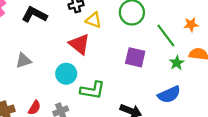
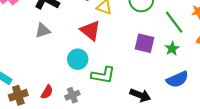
gray triangle: (23, 61) -> (43, 31), moved
green star: (177, 63) -> (172, 49), moved

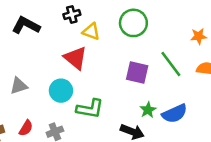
green line: (174, 22) -> (171, 64), moved
gray triangle: (43, 31) -> (19, 86), moved
green star: (172, 49) -> (148, 110), moved

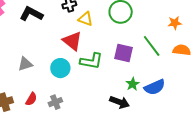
green L-shape: (90, 109) -> (91, 61), moved

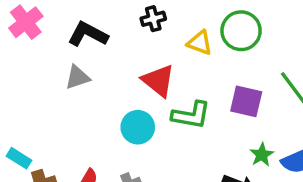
yellow triangle: (85, 19) -> (200, 43), moved
gray triangle: (25, 64) -> (77, 77), moved

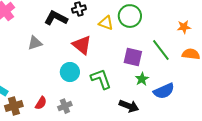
black L-shape: (88, 34) -> (56, 18), moved
green L-shape: (191, 115) -> (101, 79), moved, turned -120
green star: (262, 155) -> (142, 79), moved

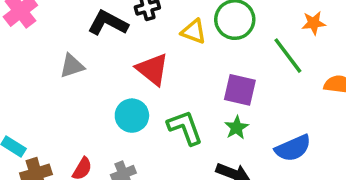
orange star: (184, 27) -> (314, 23), moved
green line: (161, 50) -> (288, 56), moved
green star: (142, 79) -> (236, 128), moved

